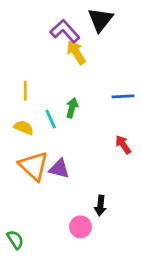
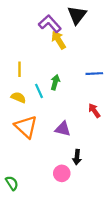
purple triangle: (59, 169) -> (63, 129), moved

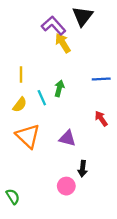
yellow semicircle: (18, 97) -> (20, 105), turned 104

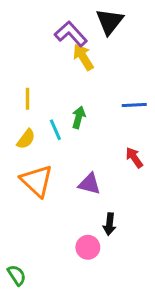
green semicircle: (13, 197) -> (17, 275), moved

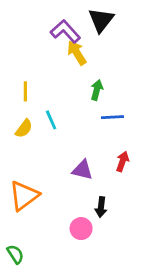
blue line: (134, 105) -> (112, 117), moved
green arrow: (79, 117) -> (97, 90), moved
red arrow: (134, 158) -> (122, 161), moved, turned 54
orange triangle: (37, 181) -> (24, 196), moved, turned 40

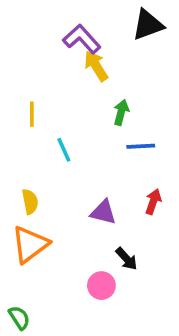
black triangle: (101, 20) -> (148, 25), moved, turned 32
yellow semicircle: (24, 129) -> (30, 202), moved, turned -48
black arrow: (101, 207) -> (126, 259), turned -48

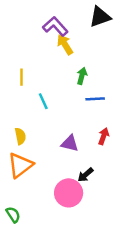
black arrow: (126, 259) -> (85, 175), turned 91
pink circle: (101, 286) -> (69, 193), size x1.5

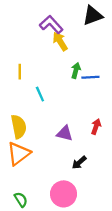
blue line: (95, 99) -> (90, 77), moved
yellow semicircle: (20, 136) -> (19, 127), size x1.5
pink circle: (69, 193) -> (64, 194), moved
green semicircle: (13, 215) -> (21, 200), moved

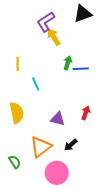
purple L-shape: (51, 25) -> (46, 22), turned -80
orange triangle: (19, 154) -> (41, 147), moved
green semicircle: (21, 200) -> (15, 162), moved

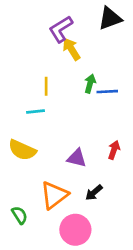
yellow line: (18, 64) -> (46, 86), moved
cyan line: (36, 84) -> (36, 111), moved, turned -72
yellow semicircle: (17, 113) -> (22, 150), turned 125

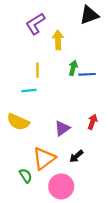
purple L-shape: (61, 29) -> (35, 24), moved
yellow arrow: (71, 49) -> (58, 40), turned 30
purple triangle: (77, 158) -> (62, 128), turned -49
green semicircle: (20, 215) -> (26, 176), moved

